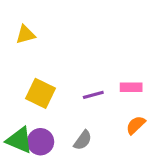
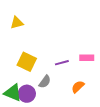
orange semicircle: (136, 125) -> (78, 87), moved
gray semicircle: (83, 140) -> (45, 82), moved

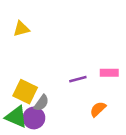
yellow square: (27, 62) -> (25, 92), moved
gray semicircle: (45, 82) -> (41, 103), moved

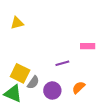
pink rectangle: (109, 73) -> (88, 46), moved
purple circle: (34, 118) -> (52, 90), moved

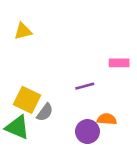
orange semicircle: (79, 87) -> (107, 119), turned 48
purple circle: (52, 90) -> (87, 132), moved

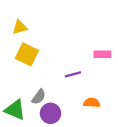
yellow square: (27, 100) -> (27, 54), moved
purple circle: (87, 132) -> (51, 113), moved

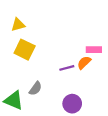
orange semicircle: (92, 103) -> (84, 63), moved, turned -48
purple circle: (51, 113) -> (72, 104), moved

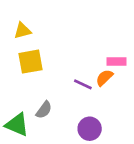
yellow square: (25, 50) -> (30, 62), turned -36
purple line: (67, 68) -> (83, 84), turned 40

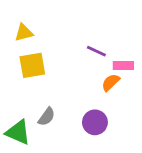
purple line: (83, 84) -> (96, 51), moved
purple circle: (90, 129) -> (95, 122), moved

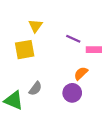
yellow triangle: (24, 33) -> (35, 26), moved, turned -40
orange semicircle: (111, 82) -> (81, 73), moved

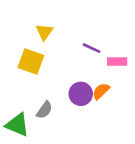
yellow square: (25, 50) -> (31, 62), turned 30
purple circle: (72, 93) -> (81, 94), moved

